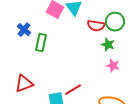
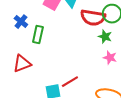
red semicircle: (96, 26) -> (93, 18), size x1.4
red triangle: (24, 84) -> (22, 64), moved

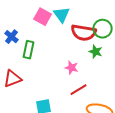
pink star: (110, 58) -> (72, 68), moved
red line: (70, 82) -> (79, 90), moved

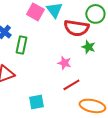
green circle: (103, 29) -> (95, 14), moved

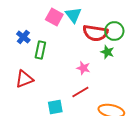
green circle: (95, 14) -> (114, 31), moved
red line: (71, 85) -> (80, 92), moved

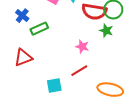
green rectangle: (40, 50) -> (39, 29), turned 54

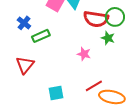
red triangle: (23, 58) -> (25, 65), turned -30
red line: (79, 71) -> (94, 86), moved

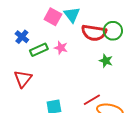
green star: (108, 38) -> (106, 61), moved
pink star: (84, 54) -> (61, 48), moved

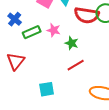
green star: (106, 61) -> (72, 43), moved
red line: (92, 100) -> (76, 65), moved

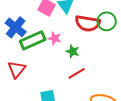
blue cross: (15, 19) -> (16, 27), size x1.5
green rectangle: (32, 32) -> (33, 40), size x1.4

